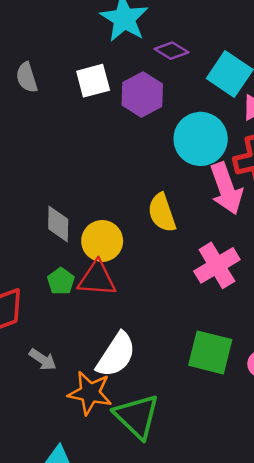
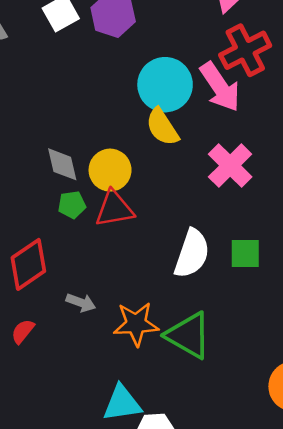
cyan circle: (201, 139) -> (165, 85), moved
green pentagon: (61, 281) -> (72, 205), moved, turned -30
green square: (210, 352) -> (245, 253), size x0.7
white semicircle: (116, 355) -> (192, 254), moved

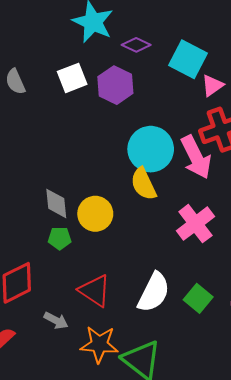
red triangle: (114, 209) -> (95, 291), moved, turned 36
green square: (245, 253) -> (198, 298), turned 32

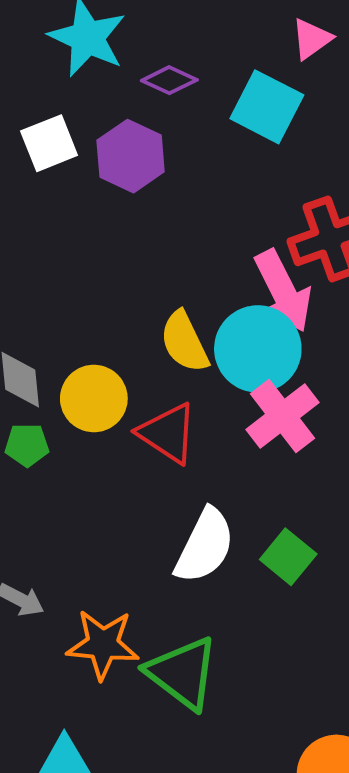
pink triangle: (212, 85) -> (312, 39), moved
cyan circle: (151, 149) -> (258, 349), moved
red triangle: (95, 291) -> (168, 433), moved

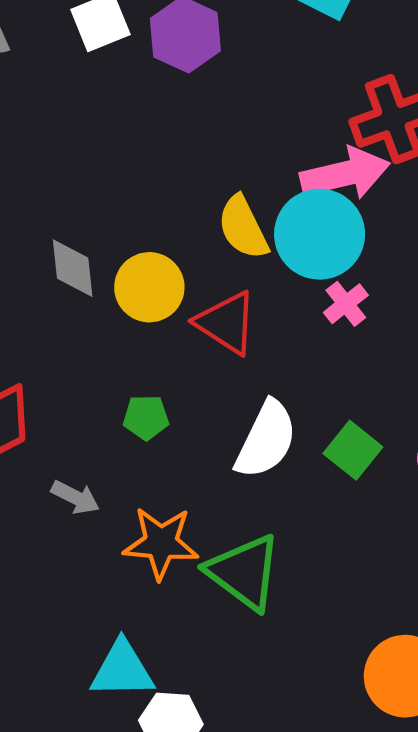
pink arrow: (283, 291) -> (345, 174), turned -76
pink cross: (282, 416) -> (346, 304), size x0.6
green pentagon: (27, 445) -> (146, 417), moved

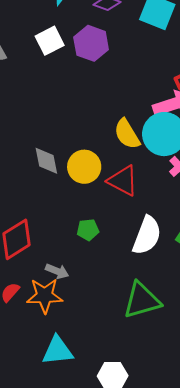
orange star: (161, 543) -> (45, 296), moved
green triangle: (244, 572) -> (142, 300), turned -48
cyan triangle: (122, 670) -> (58, 351), moved

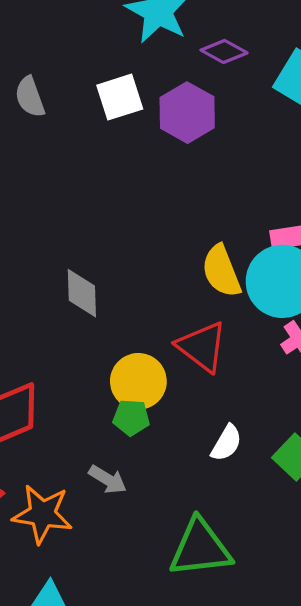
yellow circle: (84, 167) -> (138, 381), moved
white semicircle: (147, 235) -> (226, 443), size x0.6
gray arrow: (57, 271) -> (108, 479), moved

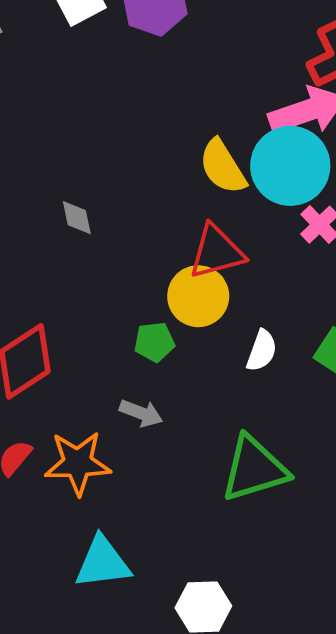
gray diamond: (82, 293) -> (77, 218), size x0.7
red triangle: (202, 347) -> (217, 252), turned -42
yellow circle: (138, 381) -> (198, 296), moved

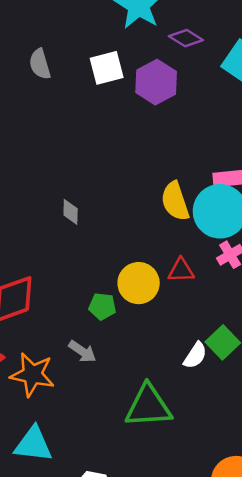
red triangle: (217, 252) -> (181, 270), moved, size x0.7
white semicircle: (262, 351) -> (195, 355), moved

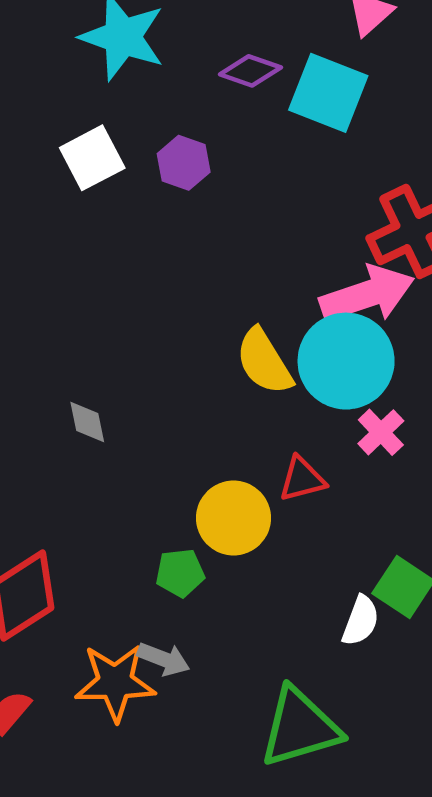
purple diamond: (186, 38) -> (250, 71), moved
purple hexagon: (156, 82) -> (184, 163), size x0.7
orange star: (32, 374) -> (115, 682), moved

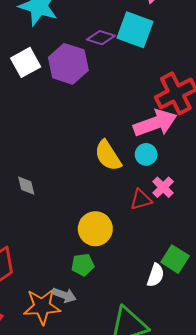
purple diamond: (250, 71) -> (101, 38), moved
purple hexagon: (184, 163) -> (68, 64), size x1.6
cyan circle: (346, 361) -> (146, 154), size x0.5
red triangle: (302, 479) -> (141, 200), moved
green pentagon: (180, 573) -> (83, 265), moved

